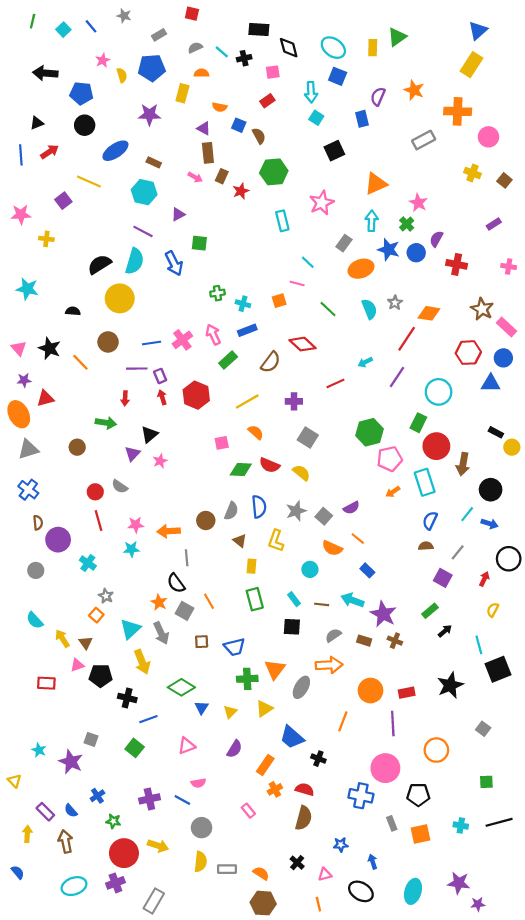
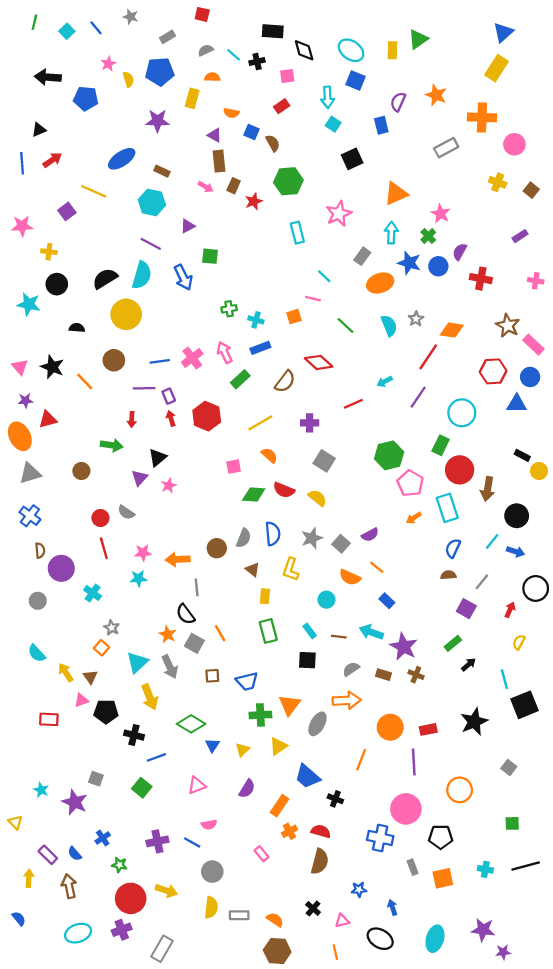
black circle: (85, 125) -> (57, 284), moved
pink pentagon: (390, 459) -> (410, 483), turned -30

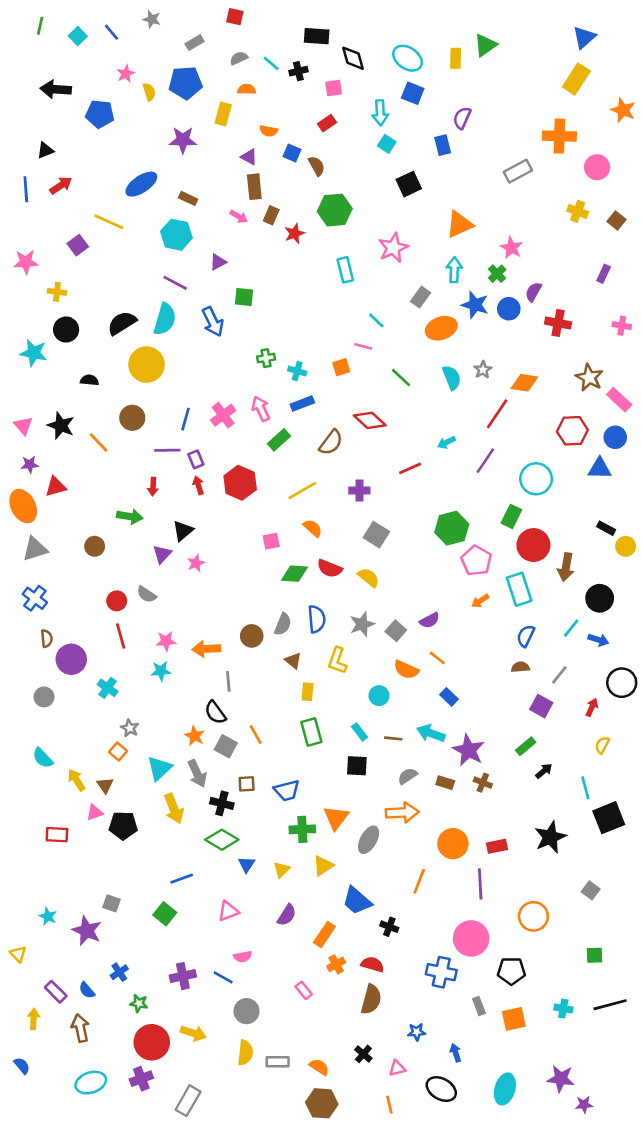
orange star: (436, 95) -> (623, 110), moved
purple rectangle: (520, 236) -> (604, 274), turned -32
blue line: (160, 361) -> (185, 419), turned -66
black cross: (134, 735) -> (222, 803), moved

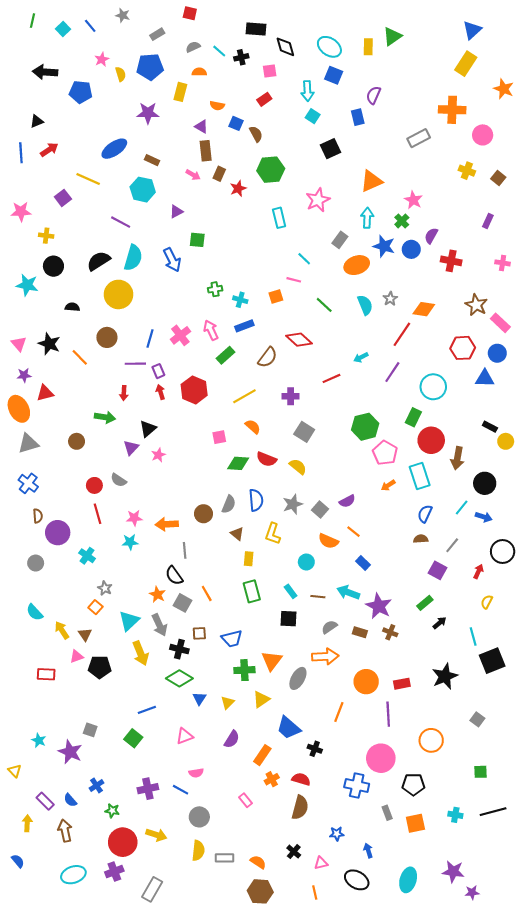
purple line: (175, 283) -> (121, 222), moved

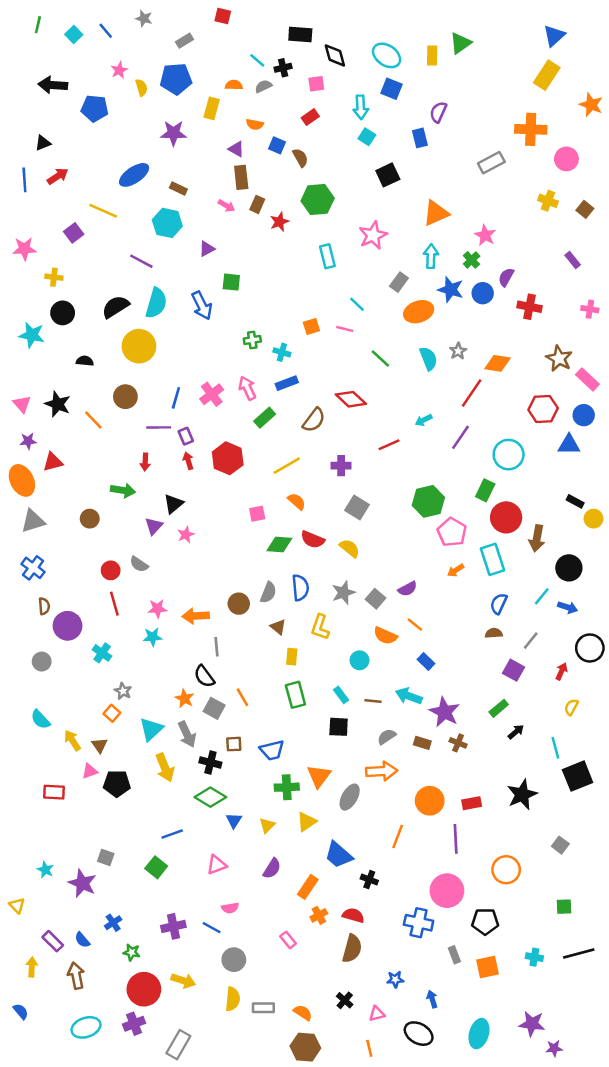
gray semicircle: (193, 47) -> (263, 86), moved
purple rectangle: (488, 221) -> (573, 260), turned -64
orange square: (276, 297) -> (311, 326), moved

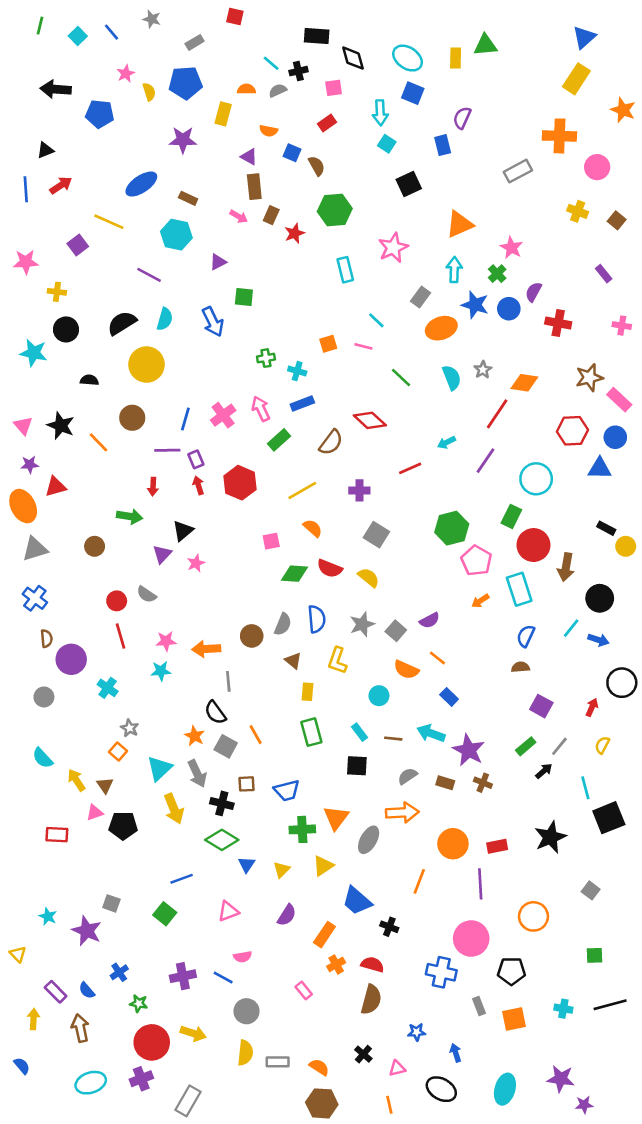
green triangle: (460, 43) -> (485, 45), turned 30
cyan semicircle: (156, 303) -> (165, 319), size x0.7
brown star: (559, 358) -> (589, 378), turned 30
gray line: (531, 641) -> (559, 746), moved

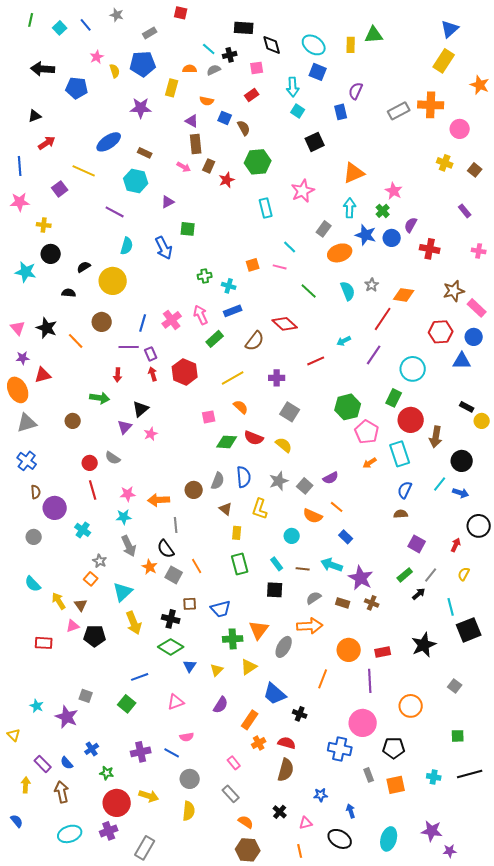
gray rectangle: (518, 171) -> (399, 111), moved
blue line: (26, 189) -> (20, 166), moved
black semicircle: (122, 323) -> (84, 267), moved, size x0.6
gray arrow: (197, 774) -> (129, 546), moved
gray rectangle: (278, 1062) -> (231, 794), moved, turned 48

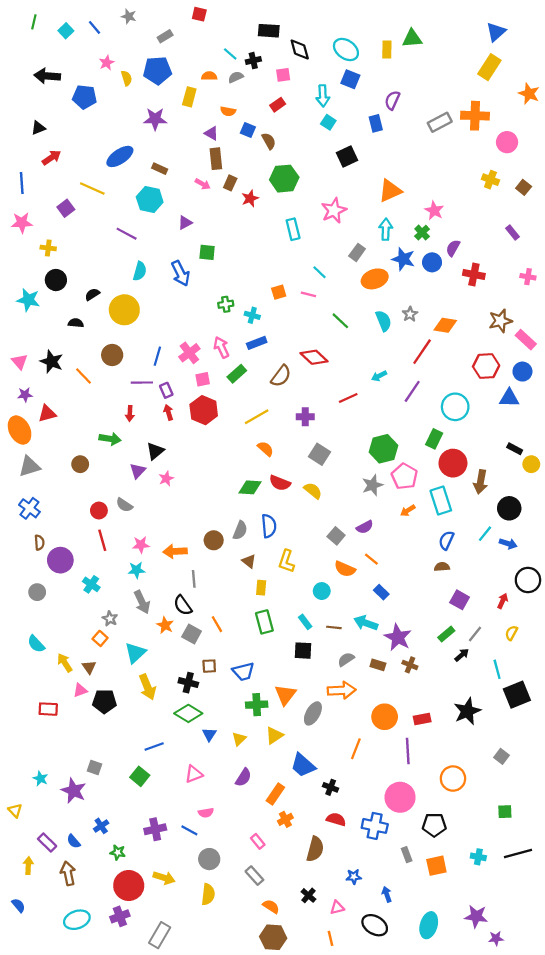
pink square: (209, 417) -> (203, 379), moved
gray star: (279, 481) -> (372, 485), moved
red semicircle: (287, 743) -> (336, 819), moved

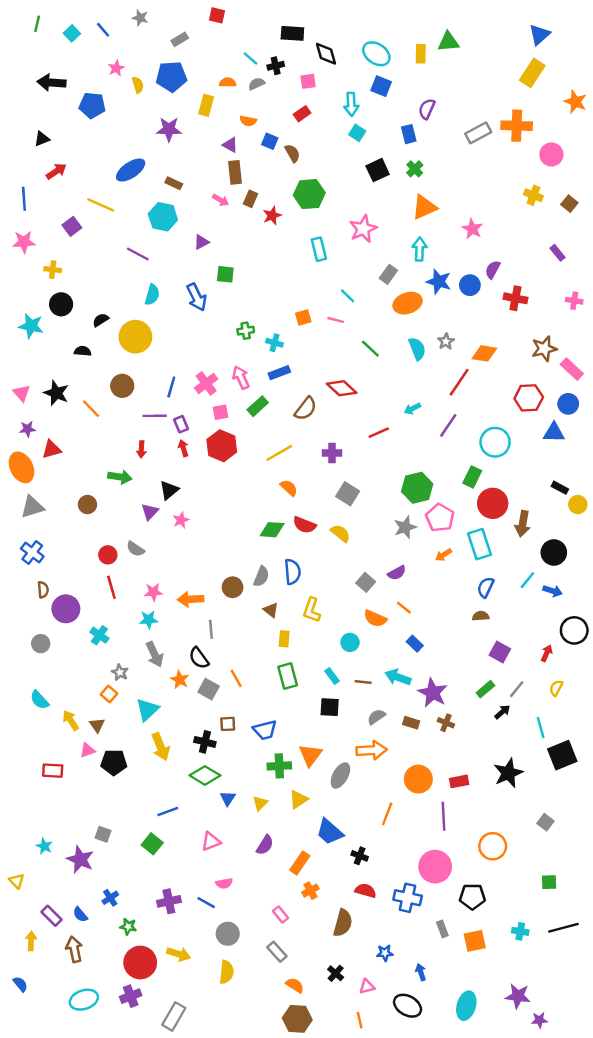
green cross: (422, 233) -> (415, 169), moved

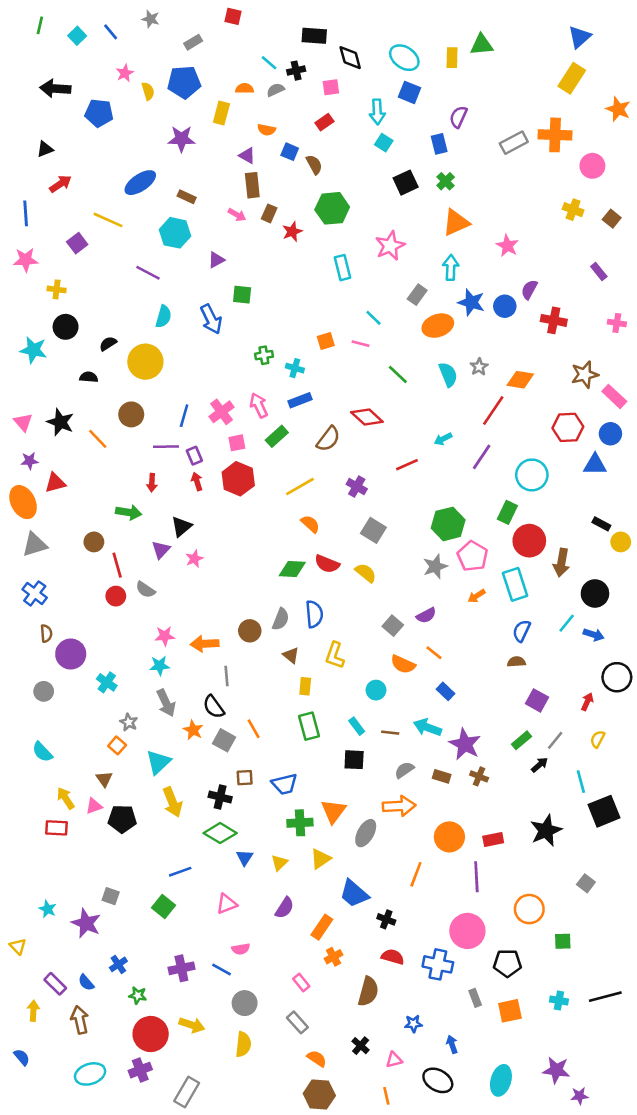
purple cross: (332, 453) -> (357, 487), turned 30
red line: (111, 587) -> (117, 565), moved
yellow arrow: (71, 720) -> (66, 798), moved
green square: (549, 882) -> (563, 941), moved

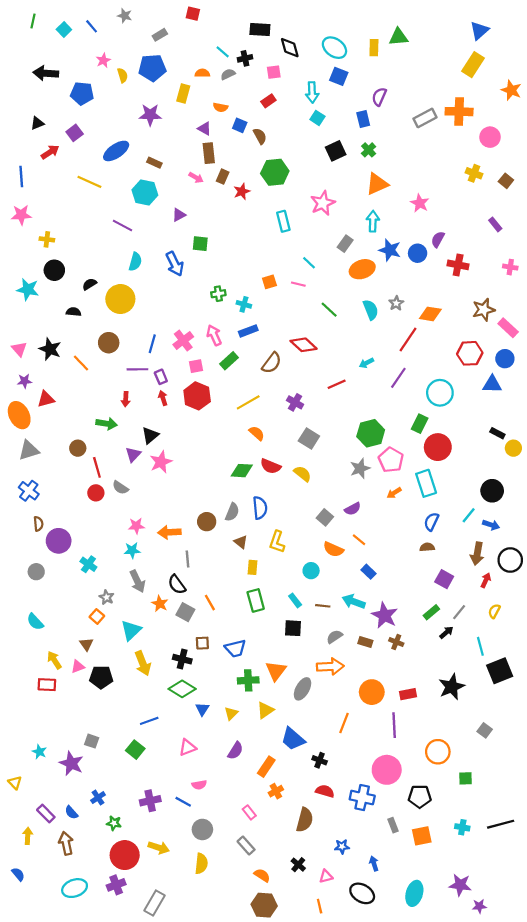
purple square: (77, 243) -> (75, 133), moved
pink star: (194, 559) -> (161, 462), size x1.5
brown arrow: (561, 563) -> (477, 554), moved

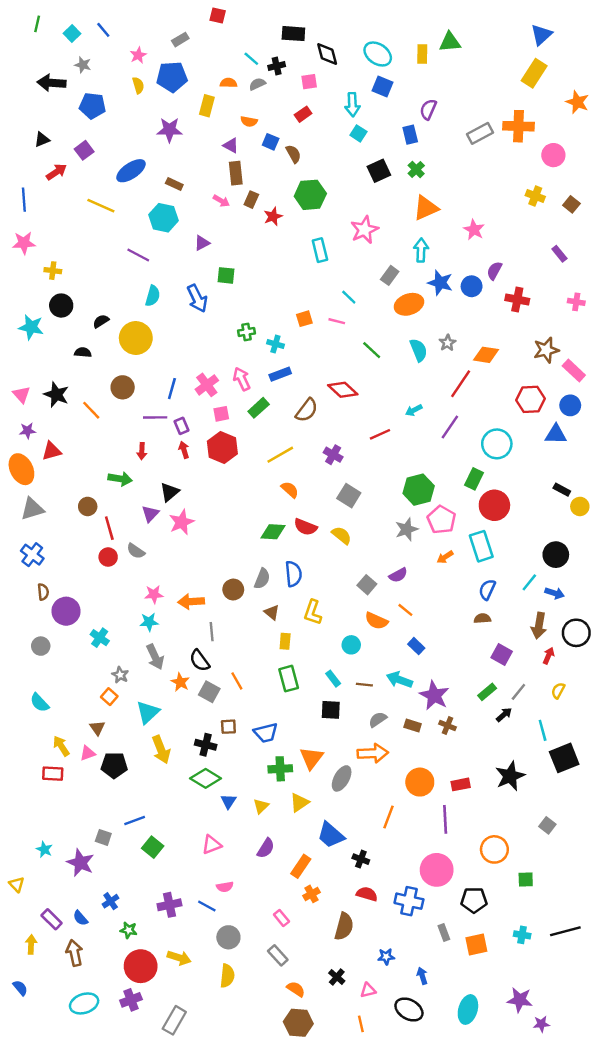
gray star: (125, 16) -> (83, 65), moved
pink star: (103, 60) -> (138, 55), moved
blue line: (149, 721) -> (135, 821), moved

